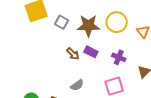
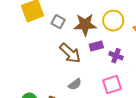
purple rectangle: (91, 52) -> (96, 46), moved, turned -40
brown arrow: (73, 54) -> (70, 53), size x1.6

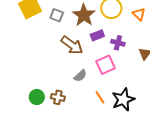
brown star: (85, 25) -> (84, 15), turned -30
pink square: (112, 85) -> (106, 65), moved

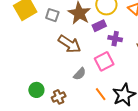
purple rectangle: (97, 35) -> (99, 26), moved
green circle: (37, 97) -> (36, 90), moved
brown cross: (58, 97) -> (59, 97), turned -32

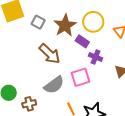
purple rectangle: (99, 26) -> (82, 41), turned 48
gray semicircle: (80, 74) -> (54, 85), size x1.5

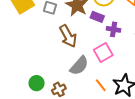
brown arrow: (50, 54) -> (68, 36), turned 30

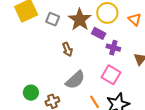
brown arrow: (68, 36) -> (67, 49), size x0.6
pink square: (103, 52) -> (111, 75), moved, turned -36

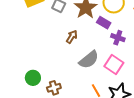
brown arrow: (67, 49) -> (72, 37), turned -128
gray semicircle: (75, 80) -> (89, 60), moved

